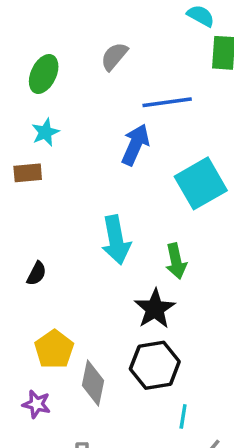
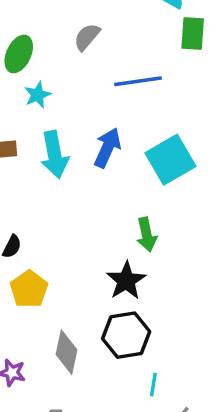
cyan star: (45, 132) -> (37, 95), moved
blue arrow: (135, 145) -> (107, 148), moved
cyan arrow: (116, 240) -> (55, 155), moved
yellow pentagon: (54, 349) -> (29, 289), moved

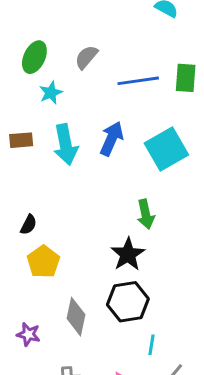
green rectangle: (193, 34) -> (186, 78), moved
gray semicircle: (87, 37) -> (86, 57), moved

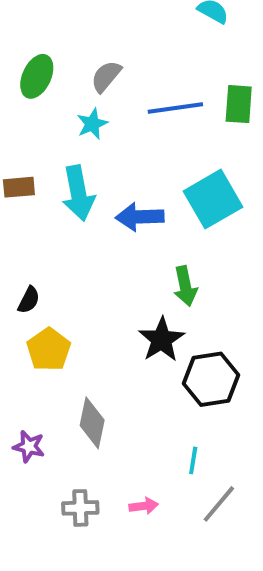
cyan star: (51, 93) -> (92, 124), moved
blue arrow: (112, 139) -> (140, 217), moved, turned -116
black hexagon: (128, 302) -> (211, 379), moved

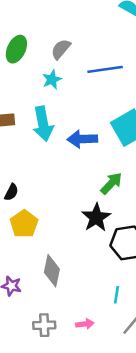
green arrow: (185, 286) -> (111, 183), turned -125

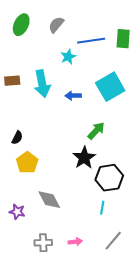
cyan star: (52, 79) -> (68, 57), moved
blue arrow: (82, 139) -> (73, 96), size x0.7
gray diamond: (52, 271) -> (49, 200), turned -40
cyan line: (116, 295) -> (102, 208), moved

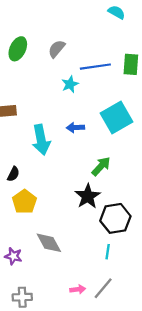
cyan arrow: (42, 84) -> (41, 140), moved
gray line: (113, 241) -> (103, 288), moved
gray cross: (43, 243) -> (22, 297), moved

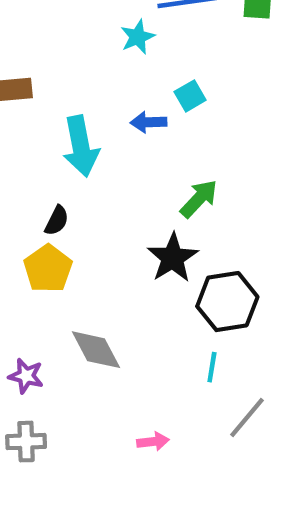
cyan square: (116, 118) -> (190, 96), moved, size x0.5
black semicircle: (13, 174) -> (57, 221), moved
gray line: (103, 288) -> (247, 417), moved
gray cross: (22, 297) -> (26, 442), moved

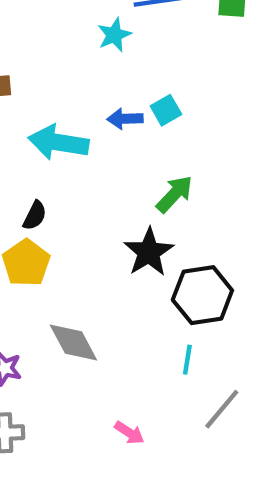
cyan square: (190, 96) -> (166, 110), moved
cyan arrow: (81, 146) -> (58, 142), turned 110
pink arrow: (153, 442) -> (129, 433), turned 40

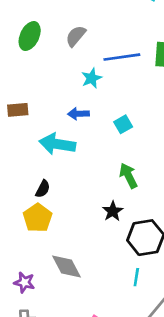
blue arrow: (125, 119) -> (78, 114), moved
green arrow: (175, 194) -> (128, 176), turned -70
black star: (149, 252) -> (113, 211), size x0.7

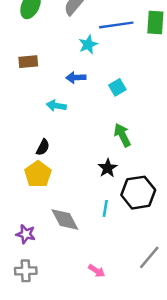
brown rectangle: (18, 110) -> (28, 62), moved
cyan arrow: (57, 144) -> (56, 106), size x0.6
cyan line: (136, 277) -> (105, 208), moved

